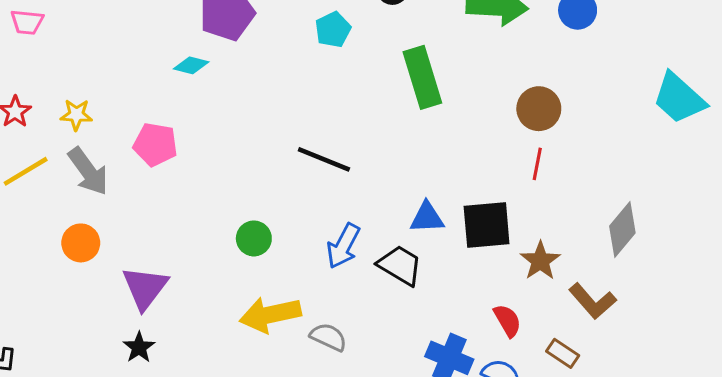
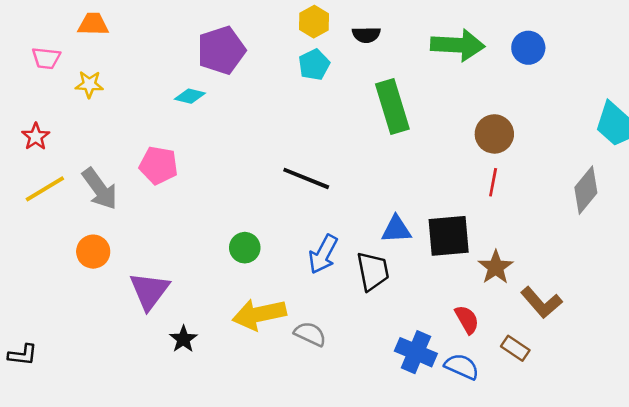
yellow star: (76, 115) -> (89, 84), moved
gray diamond: (622, 230) -> (586, 190), moved
black trapezoid: (400, 265) -> (373, 271), turned 48
black star: (139, 347) -> (183, 339), moved

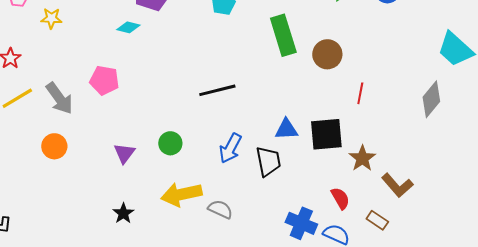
brown circle: (494, 134) -> (327, 54), moved
black line: (306, 178) -> (217, 90), turned -36
purple triangle: (149, 291) -> (124, 153), moved, size x0.7

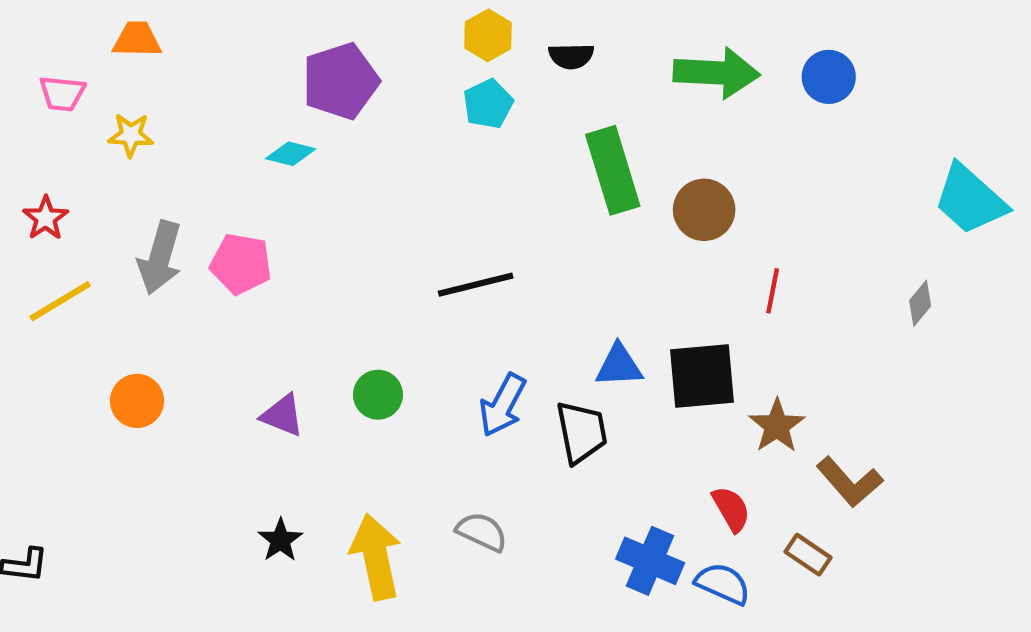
gray arrow: (59, 98) -> (160, 258), moved, turned 52
gray diamond: (431, 99) -> (920, 303), size x0.6
purple triangle: (124, 153) -> (282, 415), turned -45
yellow arrow: (181, 194) -> (376, 557), moved, turned 90

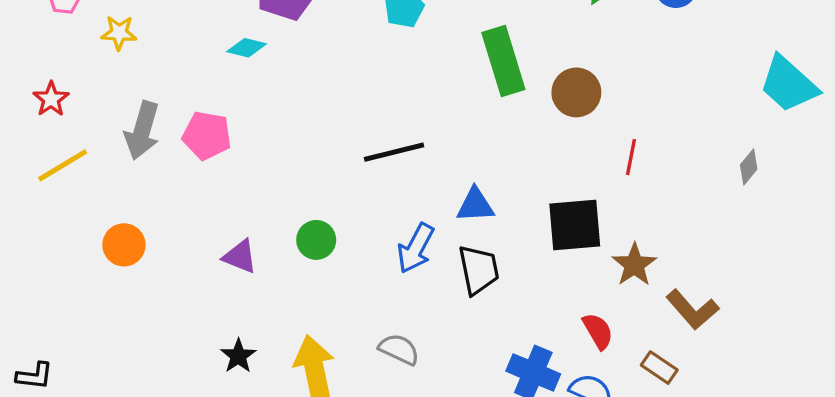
blue triangle: (619, 366) -> (475, 205), moved

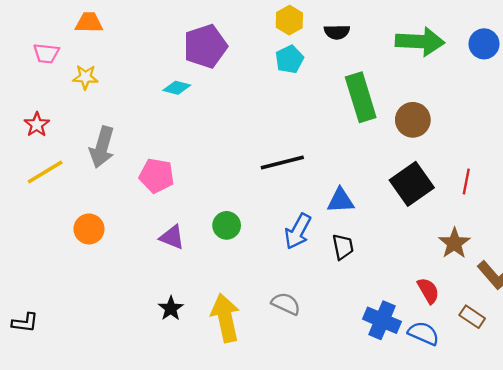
pink pentagon: (207, 136) -> (157, 176), moved
red line: (631, 157) -> (466, 182), moved
black square: (575, 225) -> (412, 184), moved, turned -30
black trapezoid: (479, 270) -> (343, 247), size x0.7

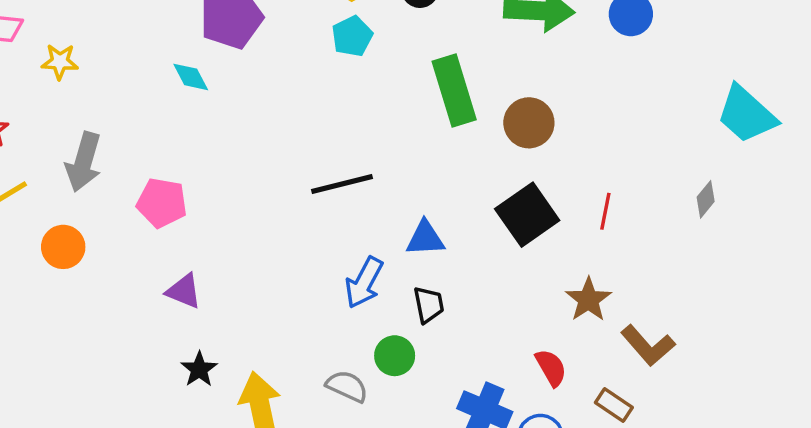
cyan diamond: (177, 88) -> (191, 77), turned 48
green circle: (227, 225) -> (395, 356), moved
orange circle: (89, 229) -> (63, 247), moved
black star: (171, 308) -> (199, 369), moved

